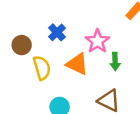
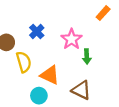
orange triangle: (77, 64) -> (50, 75), moved

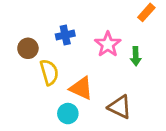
blue cross: (37, 32) -> (65, 35), turned 32
green arrow: (87, 57) -> (136, 56), moved

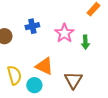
yellow semicircle: (49, 72) -> (14, 75), moved
brown triangle: (120, 107) -> (73, 80), turned 36

